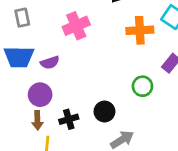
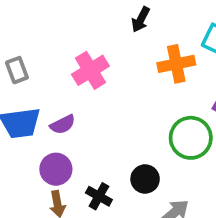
green circle: (142, 86) -> (191, 138), size x1.5
black cross: (69, 119) -> (99, 196), turned -36

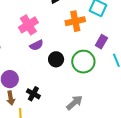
purple semicircle: (63, 124) -> (36, 45), moved
black circle: (145, 179) -> (56, 59), moved

